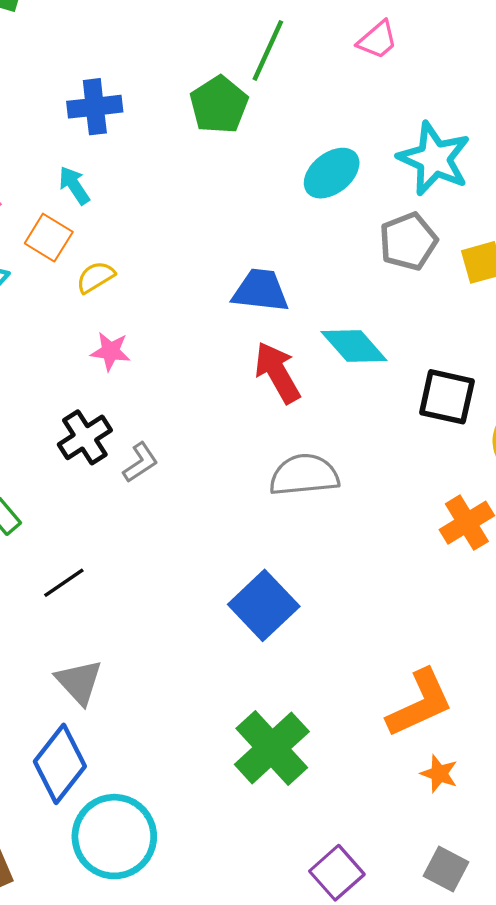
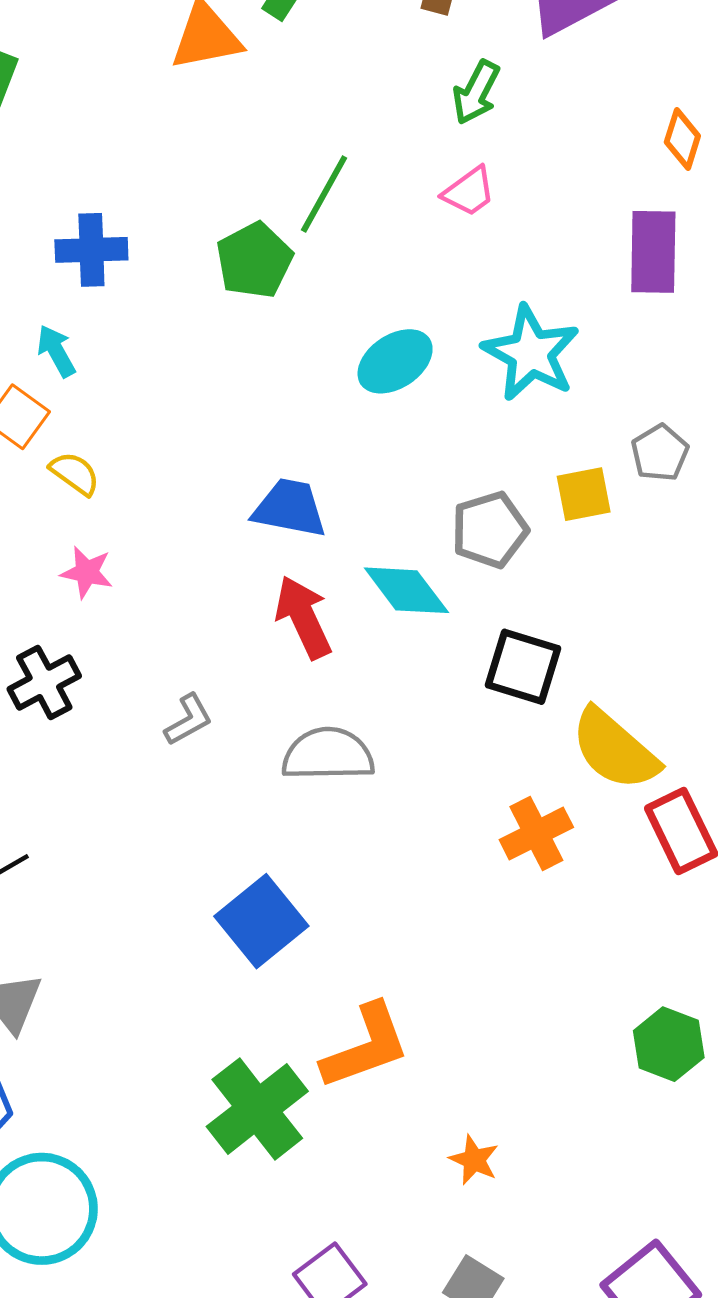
gray pentagon: (408, 241) -> (490, 530), moved
yellow semicircle: (95, 277) -> (75, 473), turned 63
gray L-shape: (140, 463) -> (188, 720), moved
orange L-shape: (420, 703) -> (366, 1046), moved

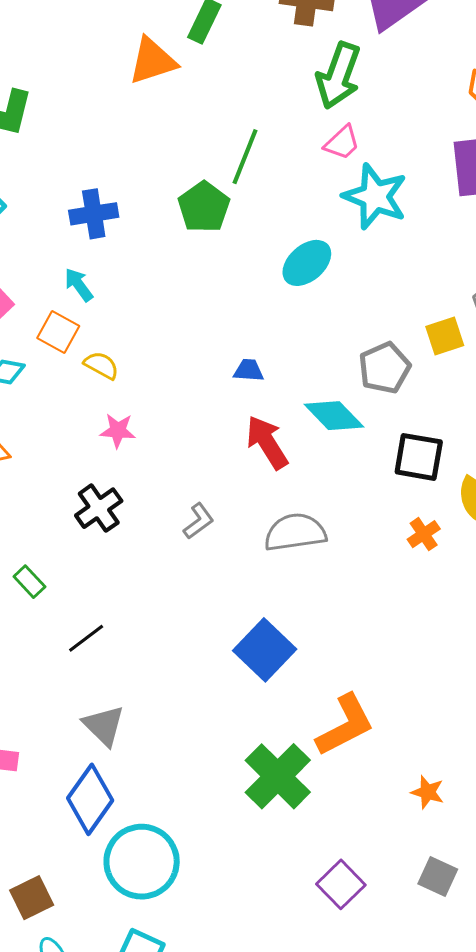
green arrow: (476, 92) -> (338, 75), size x1.5
cyan star: (531, 353) -> (375, 197), moved
blue trapezoid: (290, 508) -> (249, 370), size x0.6
orange cross: (536, 834) -> (424, 534), moved, size x0.7

